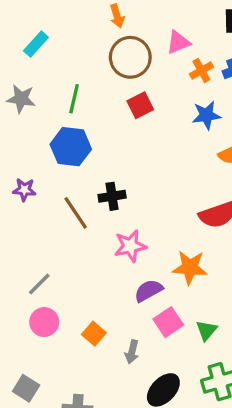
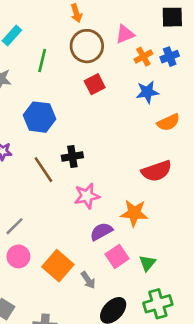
green line: (74, 99) -> (42, 61), moved
orange square: (94, 334) -> (58, 266), size x1.6
gray arrow: (132, 352) -> (88, 280), turned -48

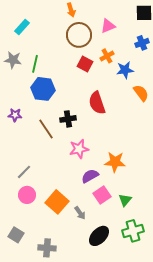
orange cross: (143, 57) -> (107, 56), moved
green line: (42, 61) -> (35, 64), moved
red square: (95, 84) -> (85, 64), turned -35
orange semicircle: (168, 122) -> (141, 93), turned -102
red semicircle: (157, 171) -> (97, 103), moved, turned 90

